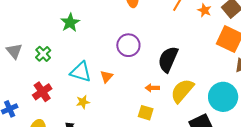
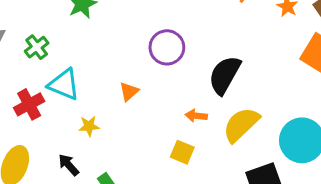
cyan triangle: (81, 72) -> (64, 84), moved

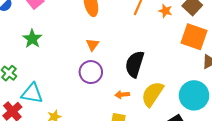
purple circle: (167, 47) -> (91, 72), moved
orange triangle: (129, 91) -> (92, 45), moved

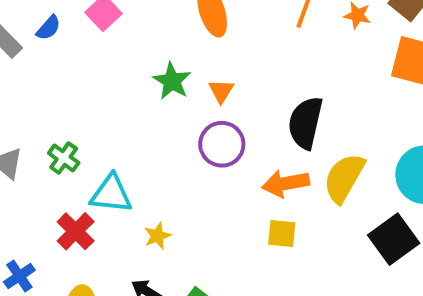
green star: (32, 39) -> (172, 81), moved
orange arrow: (122, 95) -> (286, 183), size x1.6

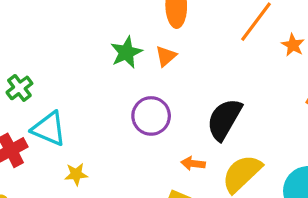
orange triangle: (221, 91) -> (166, 56), moved
orange arrow: (286, 183) -> (193, 164), size x0.6

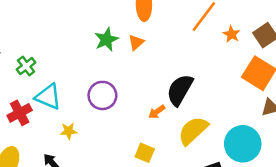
purple circle: (151, 116) -> (102, 95), moved
orange arrow: (193, 164) -> (157, 112), moved, turned -42

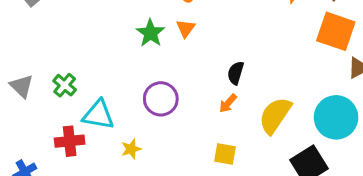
black semicircle: (180, 90) -> (236, 73), moved, size x0.6
red cross: (20, 113) -> (70, 141), turned 35

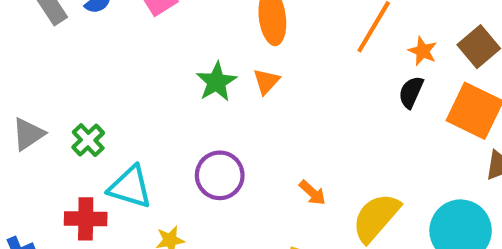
black semicircle: (236, 73) -> (411, 92), moved
gray triangle: (22, 86) -> (28, 134), turned 35
orange arrow: (228, 103) -> (312, 193), turned -96

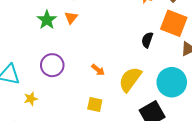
black semicircle: (411, 92) -> (147, 40), moved

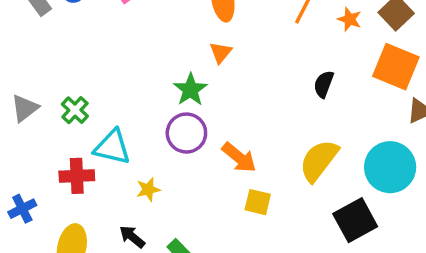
green star: (47, 20) -> (190, 90), moved
black semicircle: (147, 40) -> (324, 84), moved
orange arrow: (98, 70) -> (239, 158), moved, size x1.5

